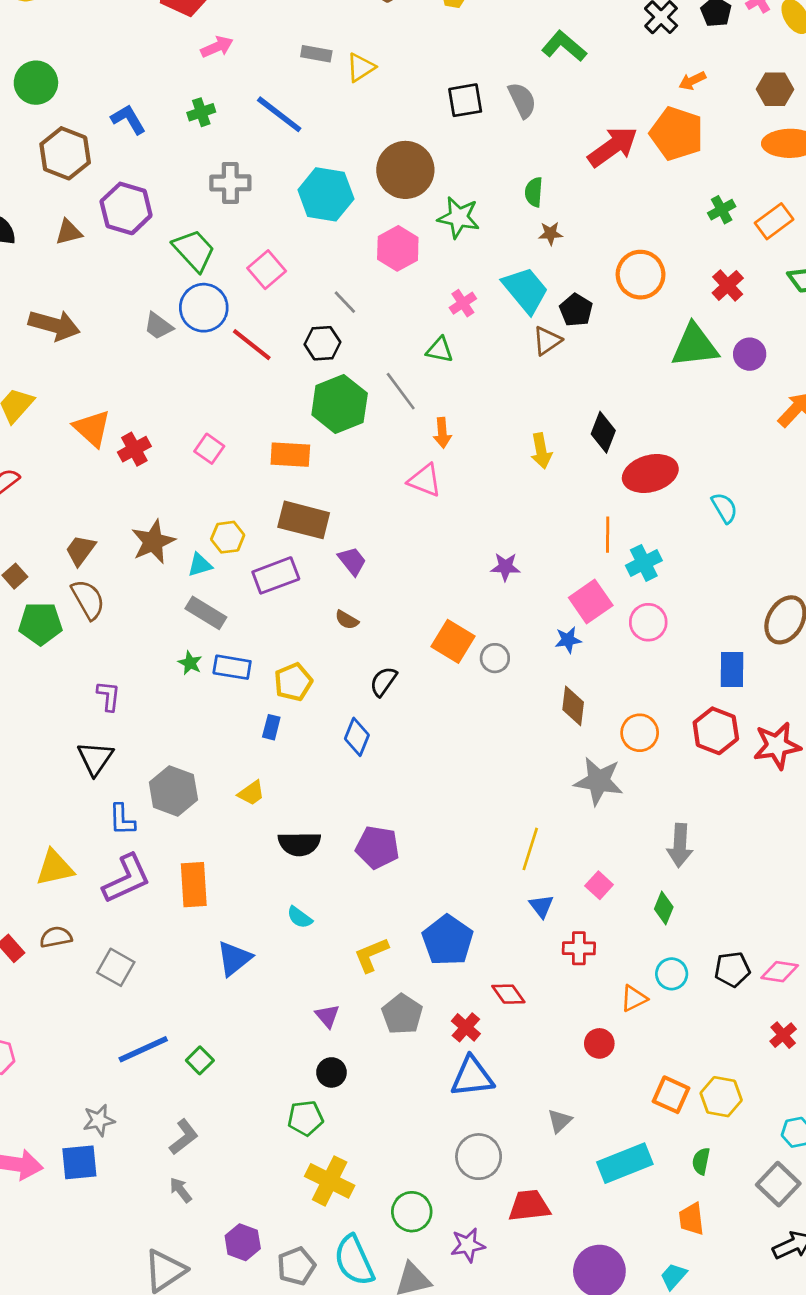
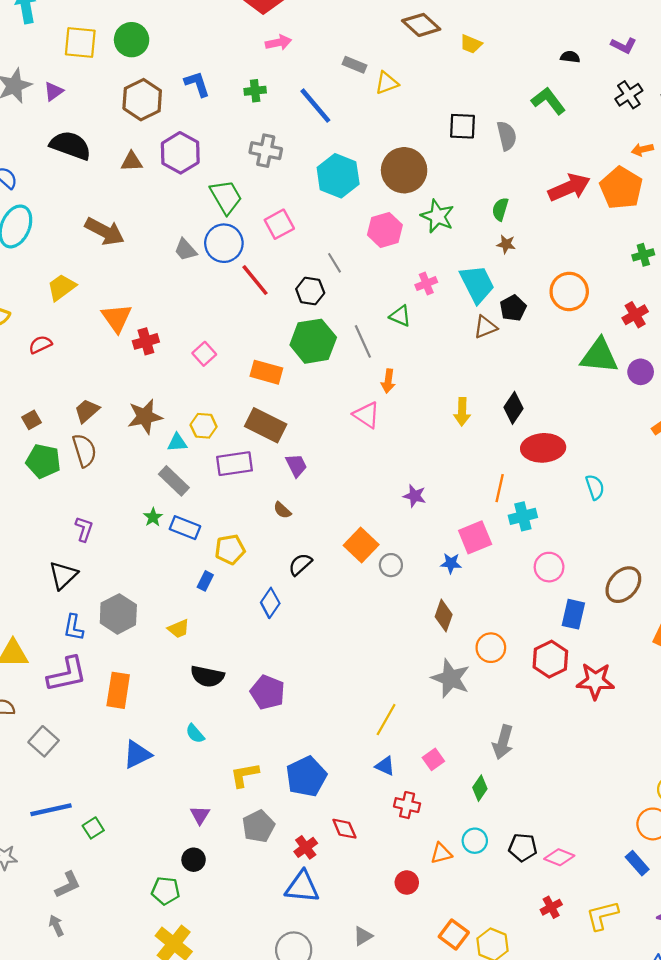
pink circle: (648, 622) -> (549, 567), moved
blue triangle: (541, 906) -> (385, 766), turned -40

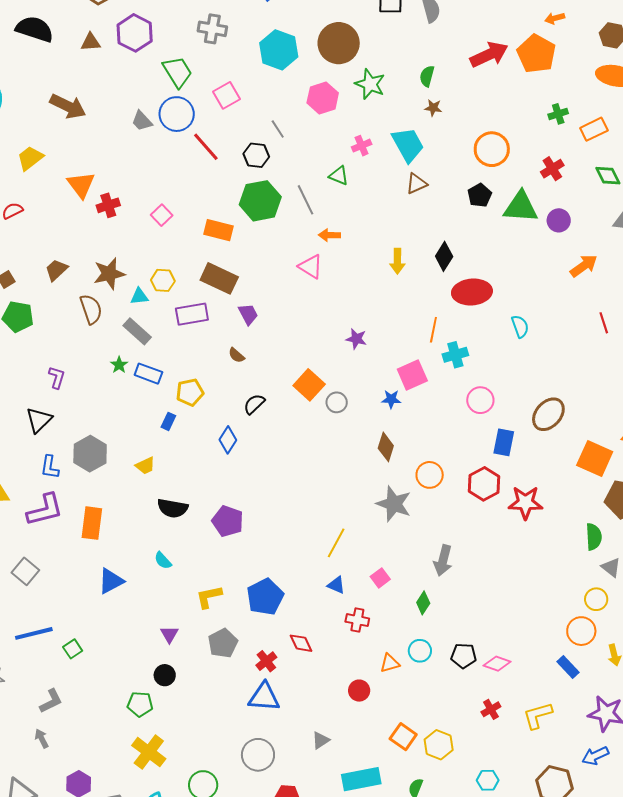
black pentagon: (513, 308) -> (480, 195), moved
orange arrow: (388, 381) -> (329, 235), turned 85
brown semicircle: (84, 450) -> (91, 309), moved

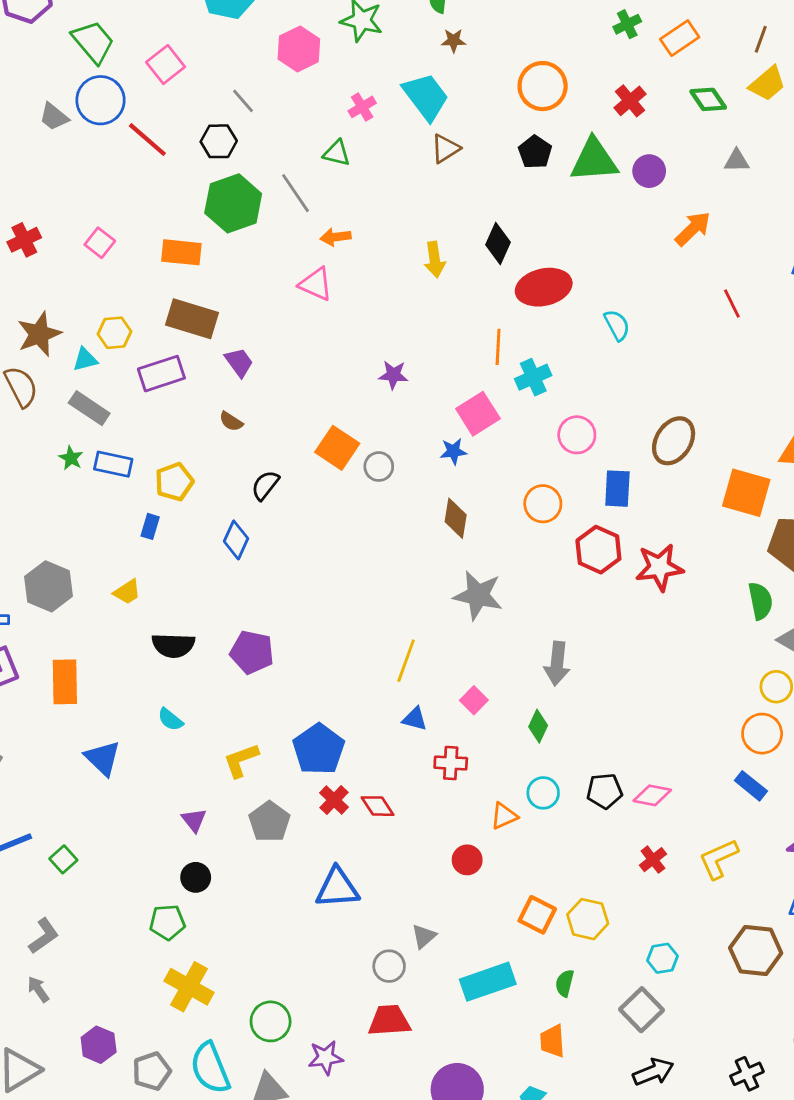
orange circle: (430, 475) -> (543, 504), moved
blue triangle: (111, 581) -> (103, 758), turned -40
red cross: (266, 661) -> (334, 800), moved
gray circle: (258, 755) -> (389, 966), moved, size x0.7

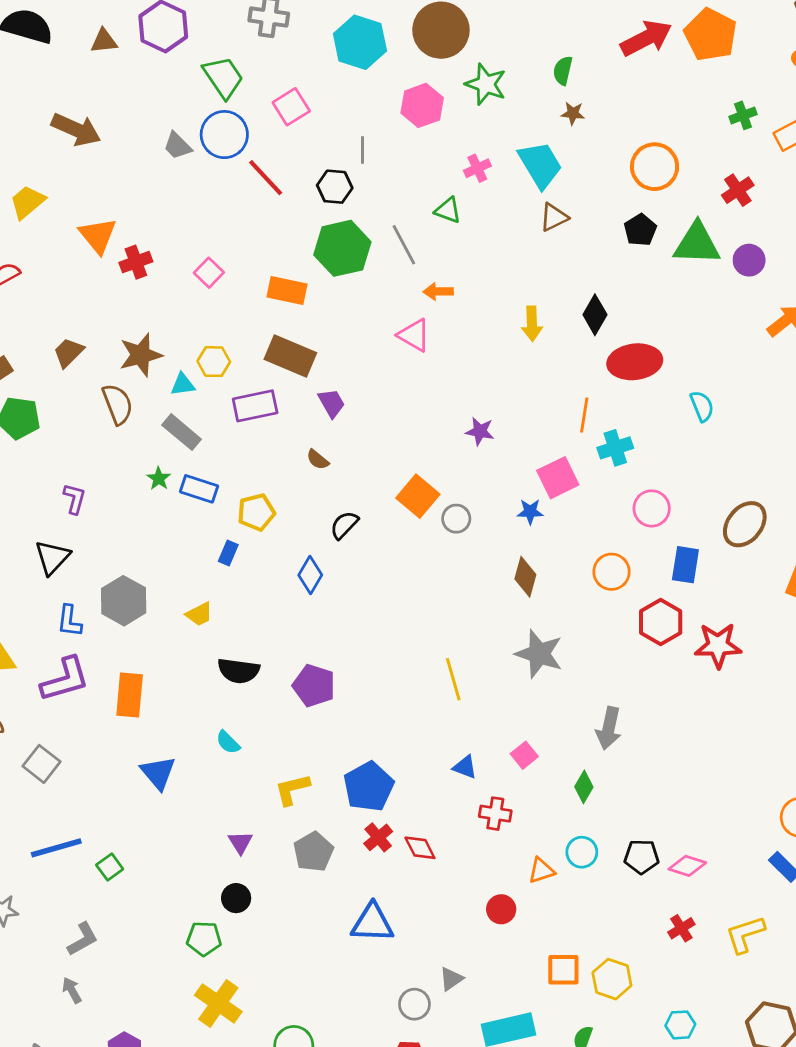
gray line: (243, 101) -> (362, 150), turned 35
yellow line: (406, 661) -> (453, 679), moved, turned -42
orange square: (537, 915) -> (563, 970), turned -33

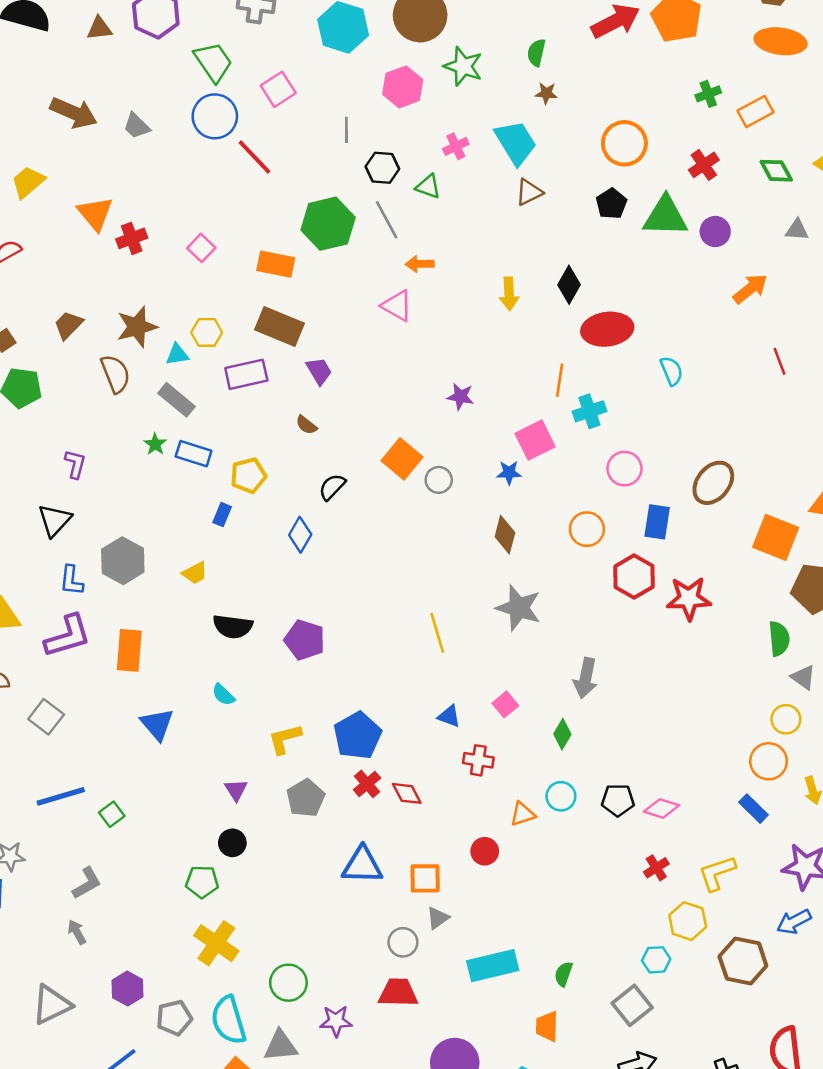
gray trapezoid: (177, 146) -> (137, 126), moved
black hexagon: (335, 187) -> (382, 168), moved
orange square: (563, 970) -> (425, 878), moved
yellow hexagon: (612, 979) -> (688, 921), moved

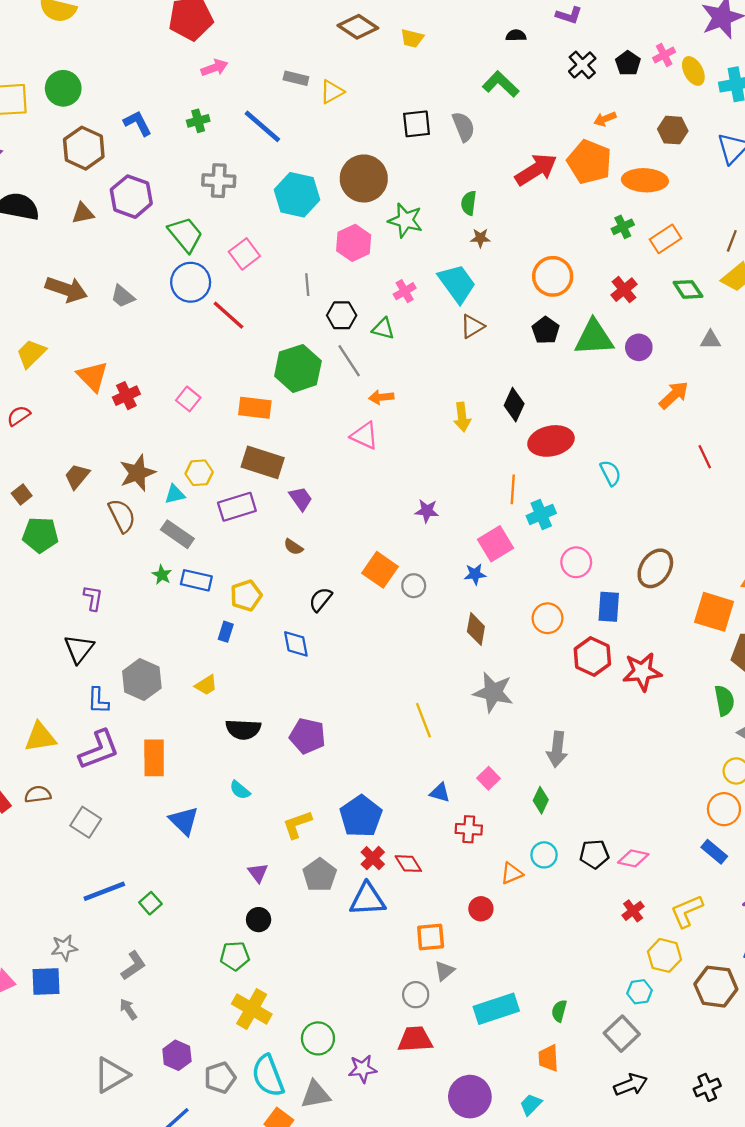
orange ellipse: (781, 41) -> (645, 180), moved
blue diamond: (300, 535) -> (296, 644), turned -36
blue triangle: (362, 865) -> (367, 899), moved

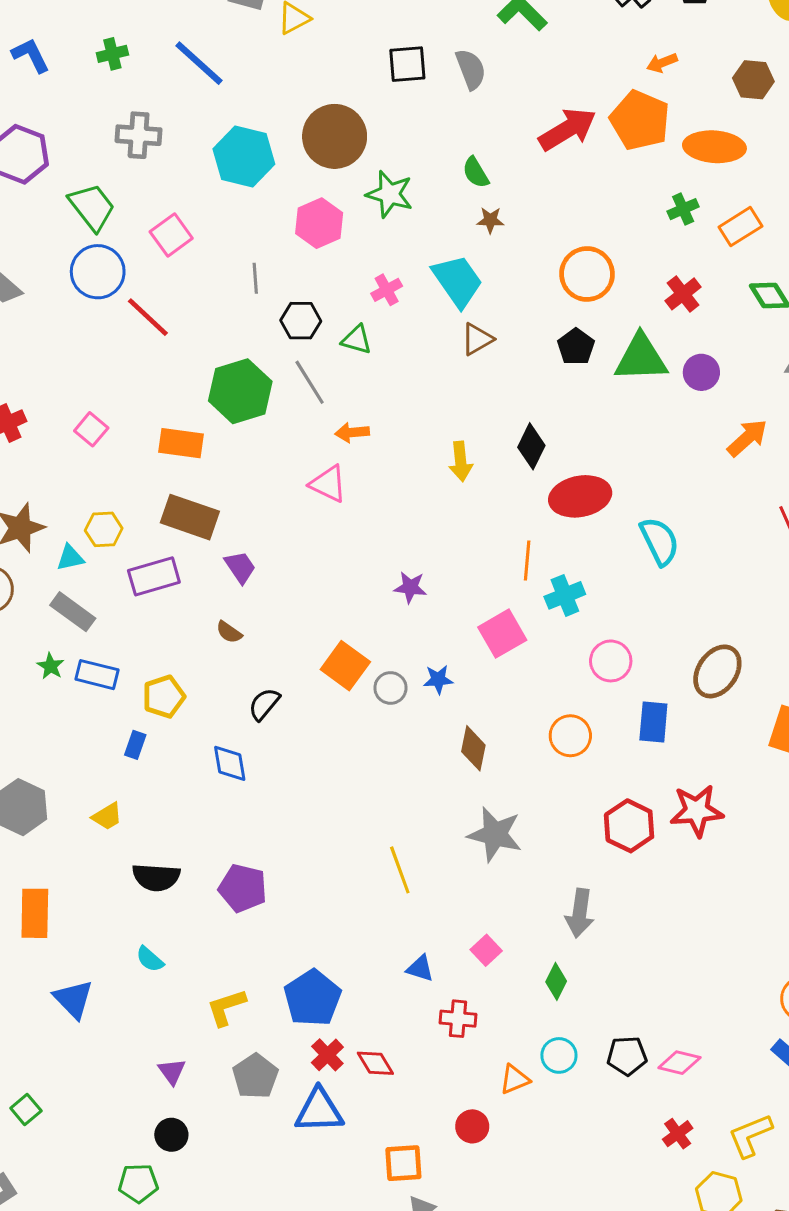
green semicircle: (469, 203) -> (476, 173), turned -40
cyan semicircle: (610, 473) -> (660, 541), size x1.4
blue star: (475, 574) -> (438, 679), moved
red hexagon: (592, 657) -> (629, 826), moved

